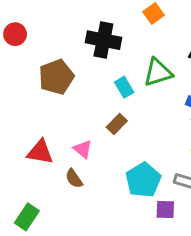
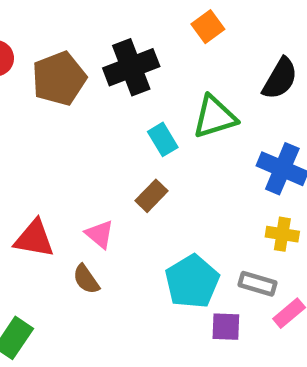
black cross: (103, 40) -> (131, 67), turned -32
brown pentagon: (56, 77) -> (59, 79), moved

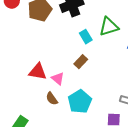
red triangle: (34, 239) -> (38, 72), moved
cyan pentagon: (192, 282) -> (80, 102), moved

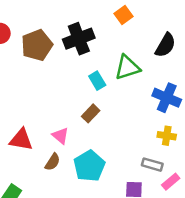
red triangle: (38, 72) -> (21, 140), moved
brown semicircle: (52, 99) -> (53, 162), turned -112

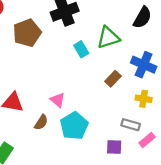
brown pentagon: (37, 45) -> (27, 33), moved
brown rectangle: (91, 113) -> (113, 79), moved
pink triangle: (60, 136) -> (58, 100), moved

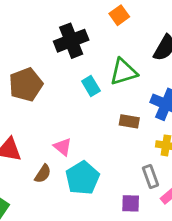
brown pentagon: (27, 33) -> (26, 85), moved
brown rectangle: (113, 79) -> (129, 121), turned 56
gray rectangle: (131, 125) -> (150, 177), turned 54

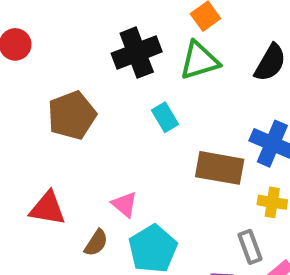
green triangle: (123, 72) -> (199, 61), moved
brown rectangle: (129, 121) -> (220, 168), size x1.6

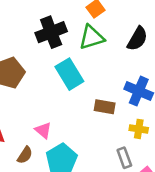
cyan rectangle: (165, 117) -> (69, 74), size x1.6
brown rectangle: (220, 168) -> (105, 107), size x0.7

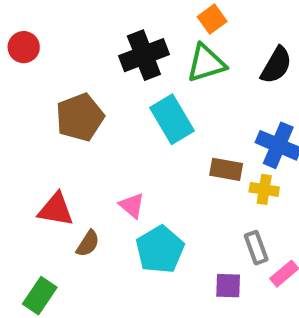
yellow cross: (139, 129) -> (264, 189), moved
brown semicircle: (25, 155) -> (88, 244), moved

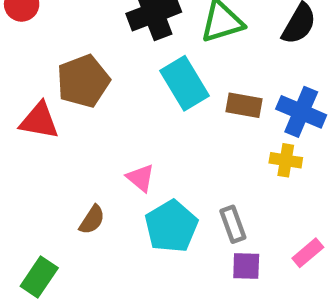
brown rectangle: (226, 169) -> (244, 105), moved
red triangle: (56, 209) -> (39, 121), moved
gray rectangle: (256, 248) -> (233, 224), moved

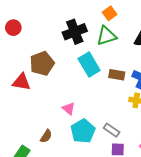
brown semicircle: (92, 220) -> (46, 136), moved
gray rectangle: (233, 224) -> (112, 130), turned -35

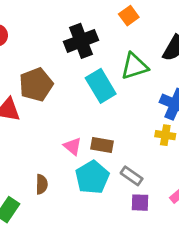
green triangle: (106, 36) -> (134, 66), moved
brown rectangle: (117, 75) -> (102, 145), moved
brown semicircle: (46, 136) -> (42, 184), turned -32

